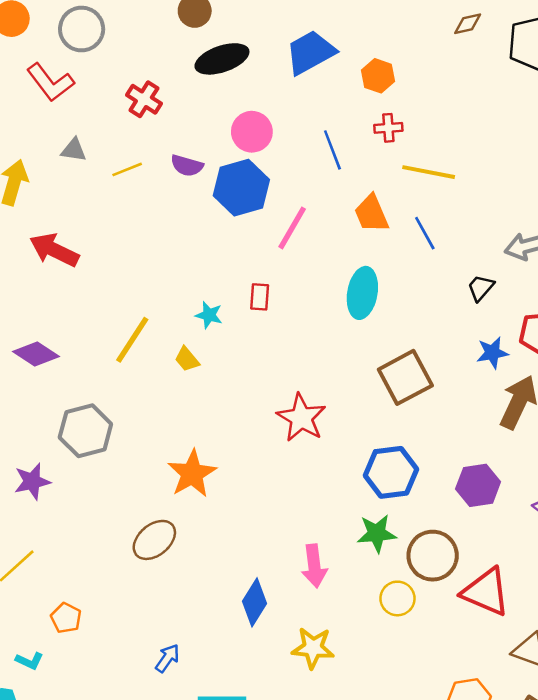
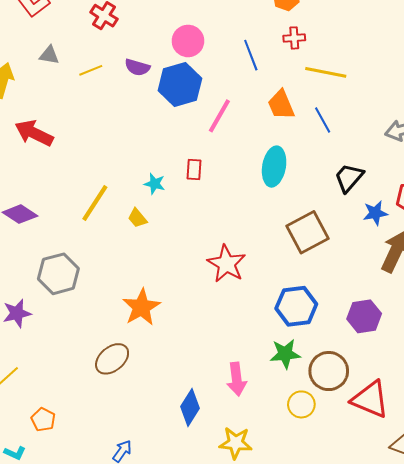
black trapezoid: (481, 288) -> (349, 178), moved, size x1.4

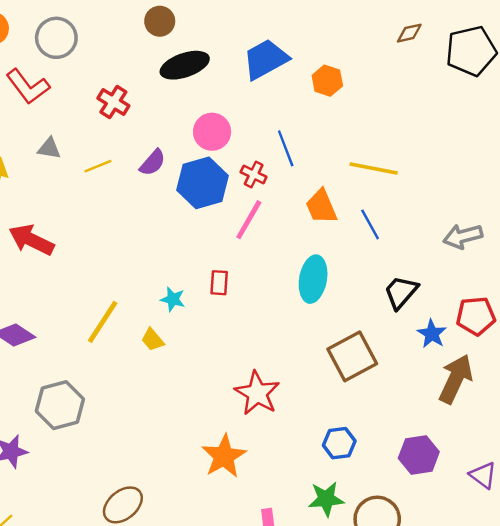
red cross: (294, 38) -> (254, 175), moved, turned 30
purple semicircle: (137, 67) -> (153, 163), turned -65
blue star: (375, 213) -> (432, 334), turned -30
blue hexagon: (296, 306) -> (339, 443), size x0.7
orange star: (141, 307) -> (224, 456), moved

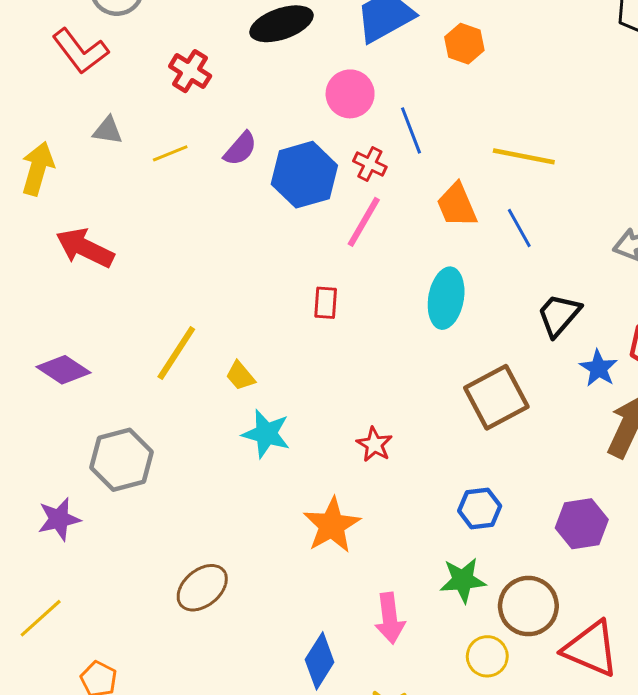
pink circle: (212, 132) -> (350, 94), moved
cyan star: (173, 299) -> (266, 434), moved, size x1.5
red star: (257, 393) -> (374, 444), size x0.6

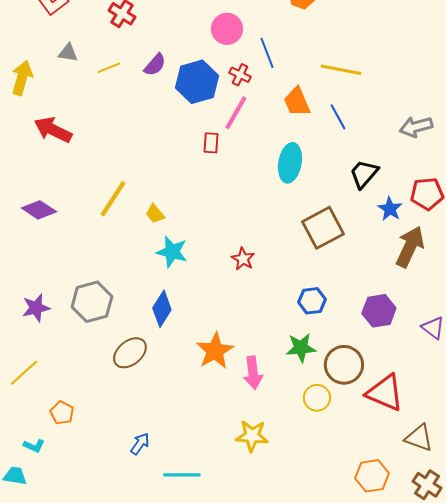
red rectangle: (326, 303) -> (211, 143), moved
gray hexagon: (121, 460) -> (92, 302), moved
orange star: (332, 525) -> (215, 351), moved
blue diamond: (320, 661) -> (162, 309), moved

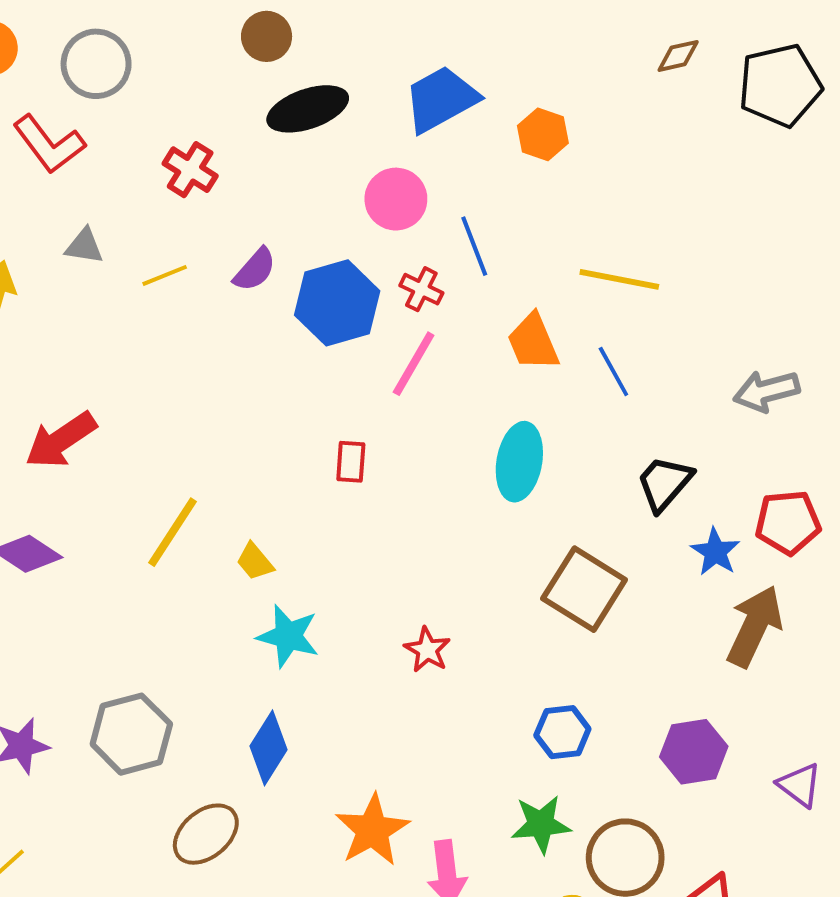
red arrow: (53, 130) -> (61, 440), moved, turned -60
red rectangle: (211, 143) -> (351, 462), moved
brown square: (323, 228) -> (584, 589), turned -30

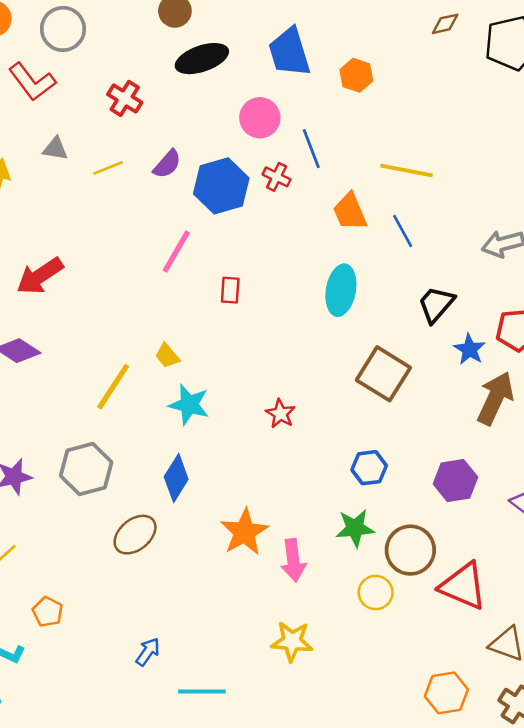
blue trapezoid: (441, 99) -> (289, 52), turned -78
pink line: (414, 364) -> (176, 252), moved
yellow line: (172, 532) -> (113, 387), moved

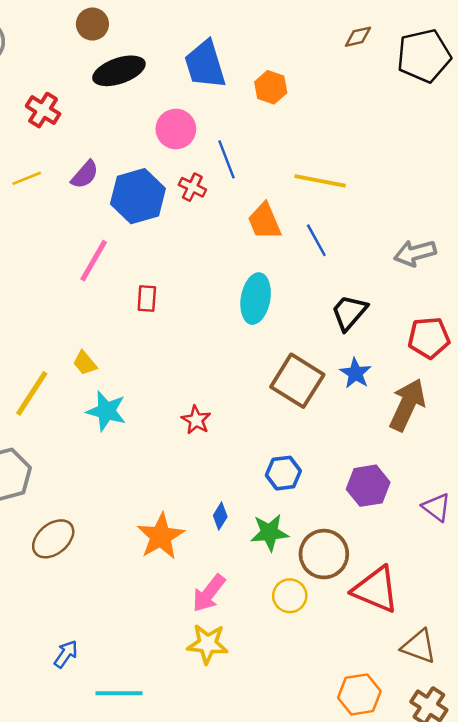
blue star: (470, 349) -> (356, 373), moved
blue diamond: (176, 478) -> (220, 516), moved, size x0.6
pink arrow: (293, 560) -> (209, 593), moved, turned 45

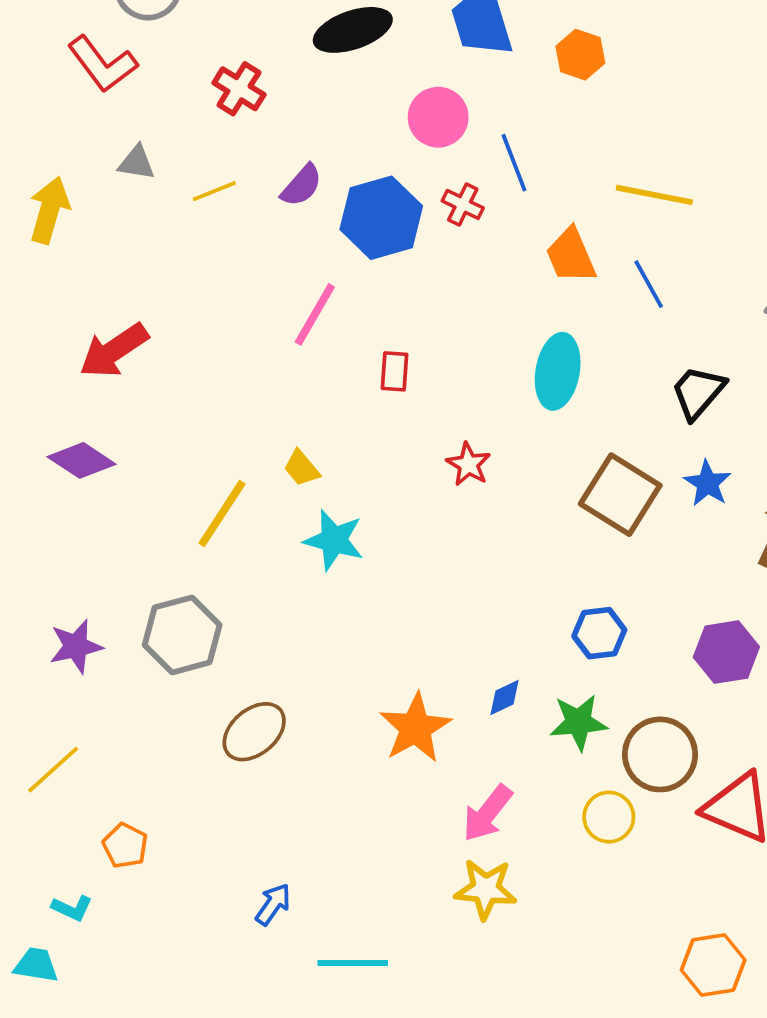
red star: (196, 420) -> (468, 464), moved
blue diamond: (220, 516) -> (505, 698), turned 32

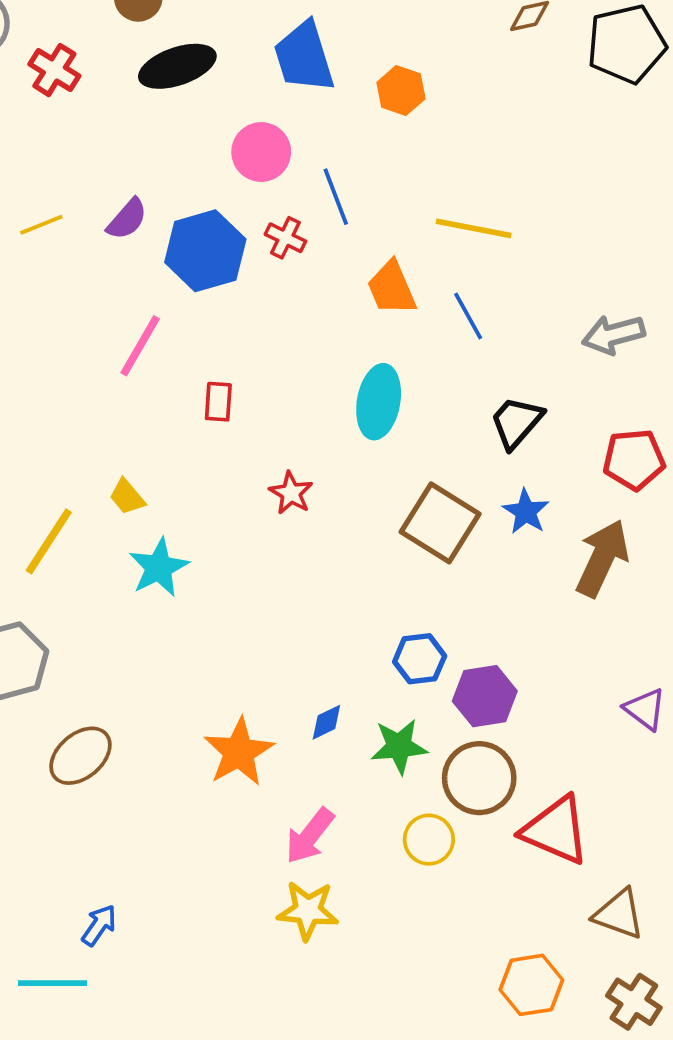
red cross: (239, 89) -> (54, 70), moved
cyan star: (334, 540) -> (159, 568), turned 30
purple hexagon: (726, 652) -> (485, 696), moved
cyan line: (353, 963) -> (53, 983), moved

